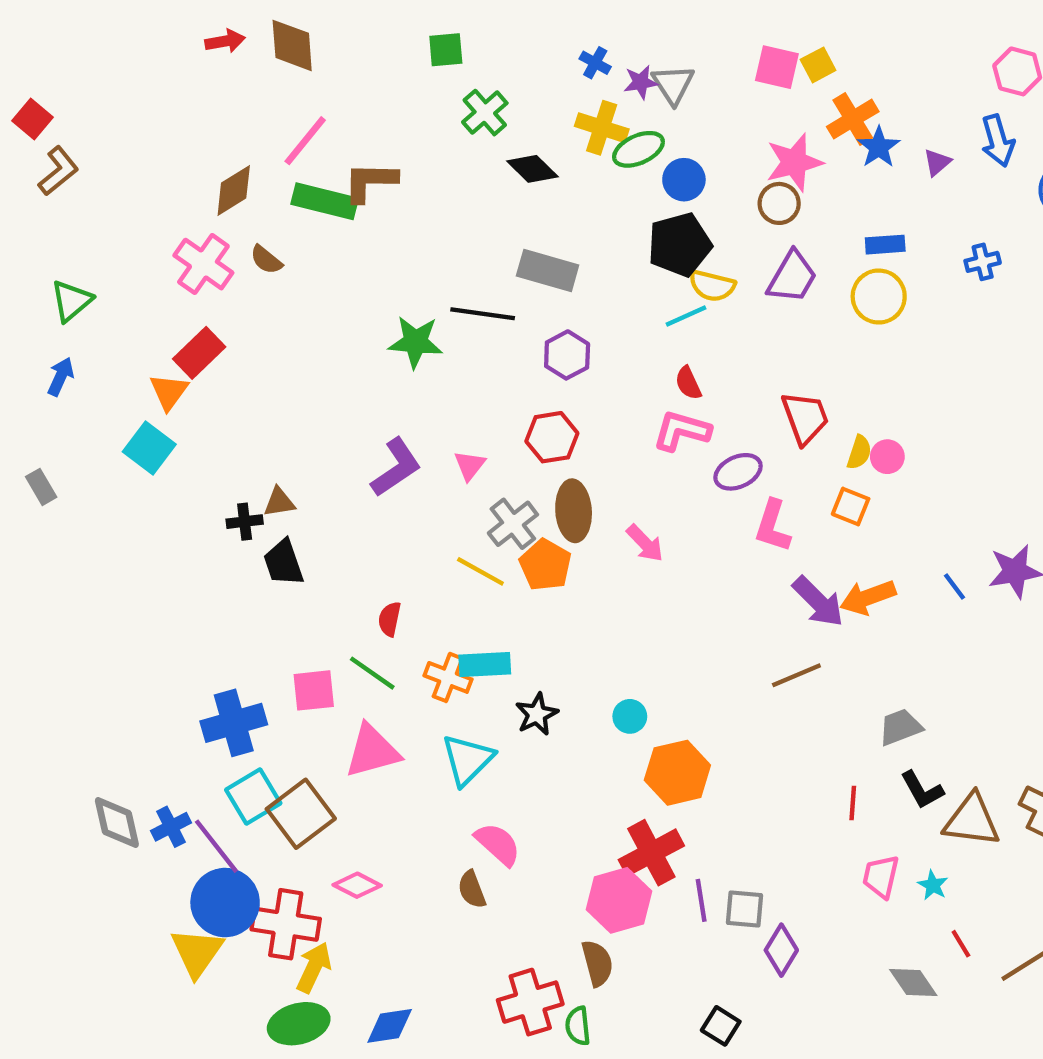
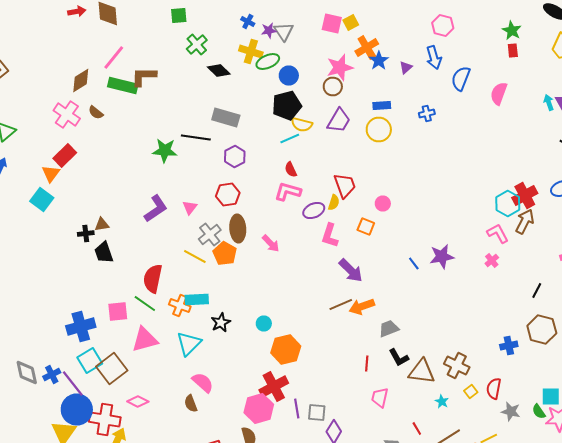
yellow semicircle: (859, 452) -> (334, 202), moved
orange arrow: (868, 597) -> (362, 306), moved
red semicircle: (390, 619) -> (153, 278), size x1.8
cyan star: (933, 885) -> (442, 402), moved

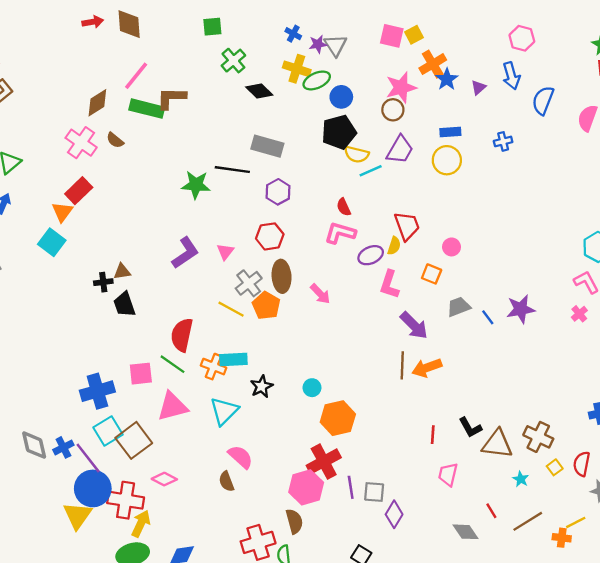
cyan line: (290, 138) -> (371, 171), moved
brown line: (341, 304) -> (402, 365), turned -65
gray trapezoid: (389, 328) -> (459, 307), moved

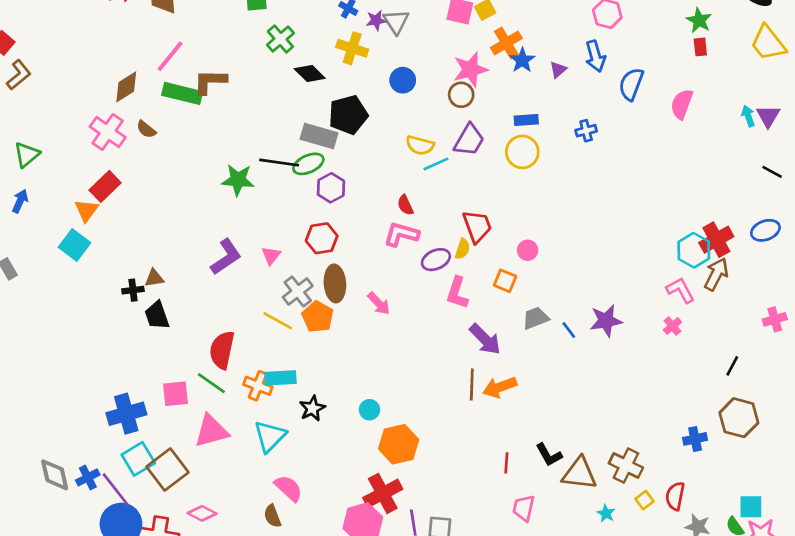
green ellipse: (317, 80) -> (308, 164), moved
black pentagon: (339, 132) -> (348, 115), moved

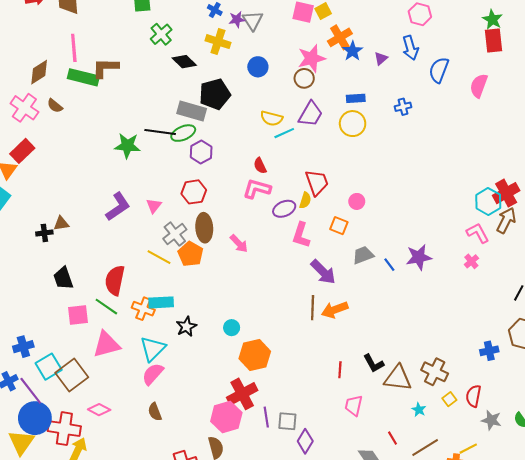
red rectangle: (700, 47) -> (493, 40), size x1.6
pink line: (170, 56) -> (74, 48), turned -44
black trapezoid: (157, 315) -> (63, 278), moved
blue cross: (126, 414) -> (23, 347), moved, size x0.7
pink semicircle: (288, 488) -> (153, 374), moved, turned -90

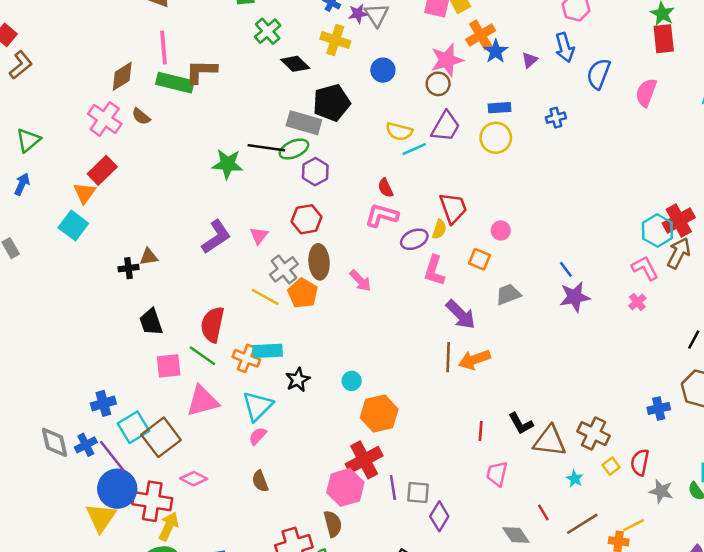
blue line: (389, 265) -> (566, 269), moved
pink semicircle: (153, 374) -> (258, 436), size x0.7

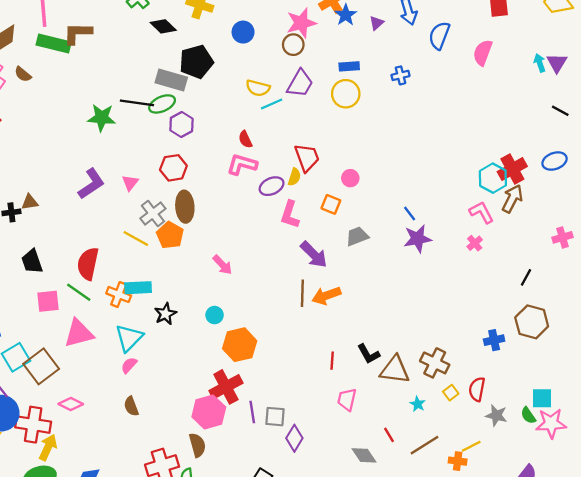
pink arrow: (360, 281) -> (223, 265), moved

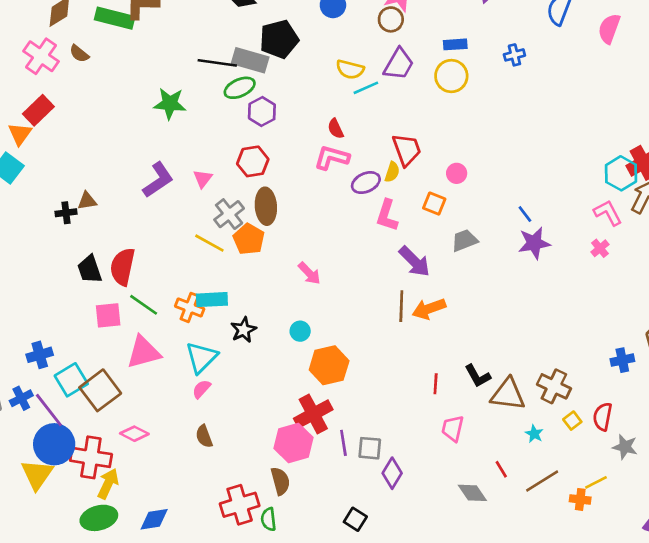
black line: (137, 103) -> (217, 63), moved
red semicircle: (88, 264) -> (123, 267), moved

